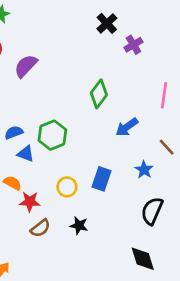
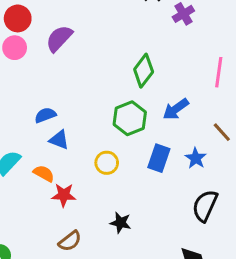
green hexagon: (52, 135) -> (130, 118), moved
blue rectangle: (102, 179) -> (159, 158), moved
yellow circle: (67, 187) -> (107, 163), moved
brown semicircle: (40, 228) -> (70, 241), moved

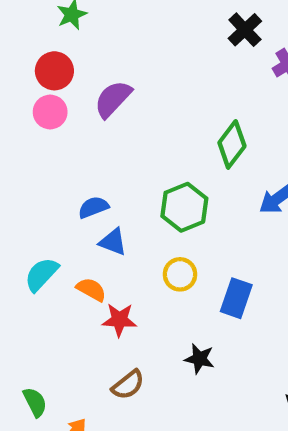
green hexagon: (130, 118) -> (184, 207), moved
blue rectangle: (159, 158) -> (236, 298), moved

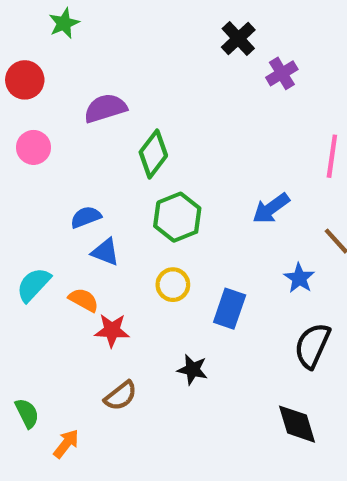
red circle: (54, 71) -> (25, 80), moved
purple semicircle: (113, 99) -> (105, 108), turned 30
pink circle: (50, 112) -> (34, 147), moved
green diamond: (232, 144) -> (153, 154), moved

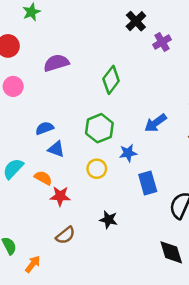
green diamond: (153, 154) -> (111, 80), moved
blue star: (299, 278) -> (128, 153), moved, turned 30
blue rectangle: (230, 309) -> (148, 183), moved, turned -35

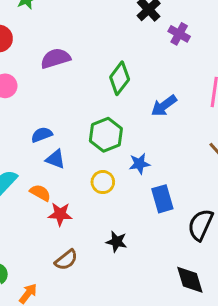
purple cross: (162, 42) -> (179, 34), turned -30
blue arrow: (156, 123) -> (164, 106), moved

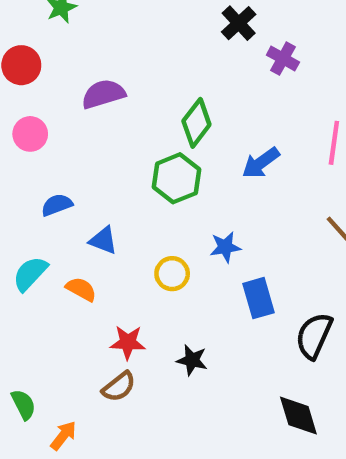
blue semicircle: (42, 135) -> (57, 205), moved
green hexagon: (106, 135) -> (177, 178), moved
red star: (60, 214) -> (128, 342), moved

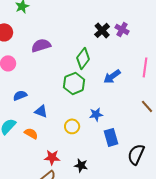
black cross: (239, 23) -> (102, 30), moved

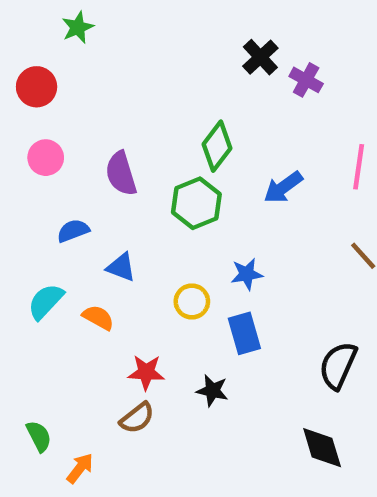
black cross: (102, 30) -> (260, 57), moved
purple semicircle: (41, 45) -> (121, 174), moved, turned -90
blue rectangle: (111, 137) -> (244, 333), moved

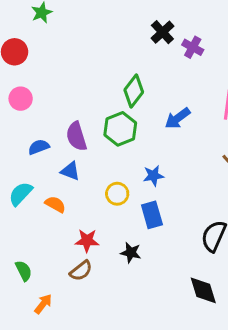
purple semicircle: (121, 174) -> (76, 136), moved
green semicircle: (39, 436) -> (24, 271), moved

